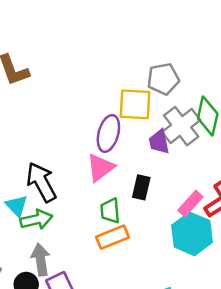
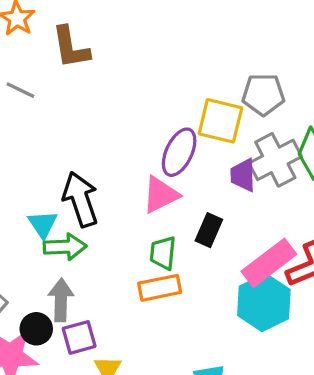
pink rectangle: (190, 204) -> (269, 263), size x1.5

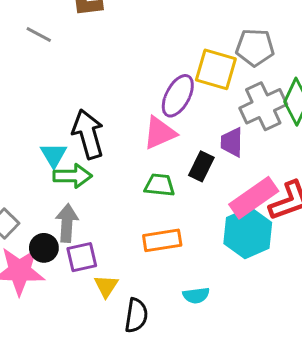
purple trapezoid: (243, 175) -> (232, 142), moved
green trapezoid: (163, 253) -> (160, 185), turned 88
orange rectangle: (160, 288) -> (162, 240), moved

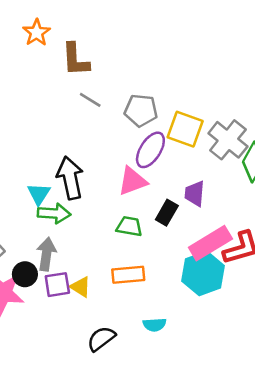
gray line: (39, 35) -> (90, 100), moved
gray pentagon: (255, 47) -> (141, 110), moved
gray cross: (263, 106) -> (228, 140), moved, turned -30
yellow triangle: (106, 286) -> (81, 287), moved, turned -35
black semicircle: (136, 315) -> (101, 339), turned -140

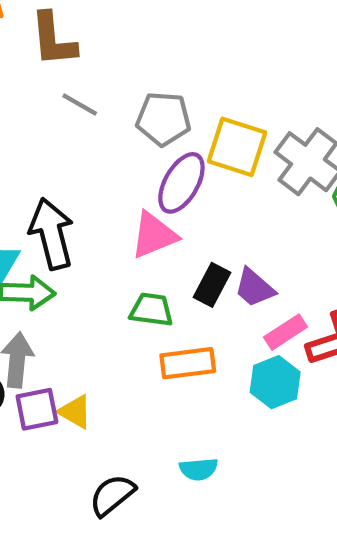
purple trapezoid: (195, 193) -> (254, 288), moved, turned -52
pink rectangle: (210, 243) -> (285, 332), size x0.6
cyan hexagon: (203, 273) -> (275, 382), size x0.7
orange rectangle: (128, 275) -> (188, 363), moved

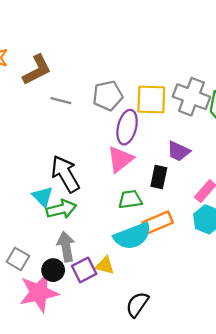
brown L-shape: (53, 39) -> (37, 70), turned -96
purple trapezoid: (254, 288) -> (179, 151), moved
cyan semicircle: (199, 469) -> (132, 236), moved, size x1.8

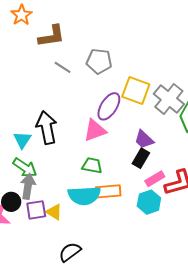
gray pentagon: (108, 96) -> (99, 61), moved
black rectangle: (159, 177) -> (141, 158), moved
green arrow: (61, 209) -> (25, 168), moved, turned 30

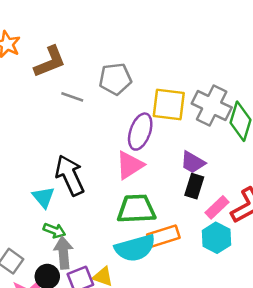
green trapezoid: (92, 165) -> (136, 209), size x1.5
green arrow: (25, 168) -> (54, 231), size x0.7

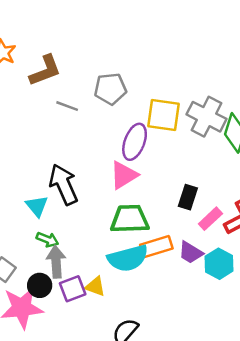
purple trapezoid: (193, 162) -> (191, 253), moved
cyan hexagon: (216, 238) -> (219, 264), moved

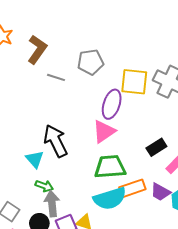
brown L-shape: (45, 71) -> (37, 49), turned -32
black rectangle: (188, 197) -> (156, 147), turned 42

